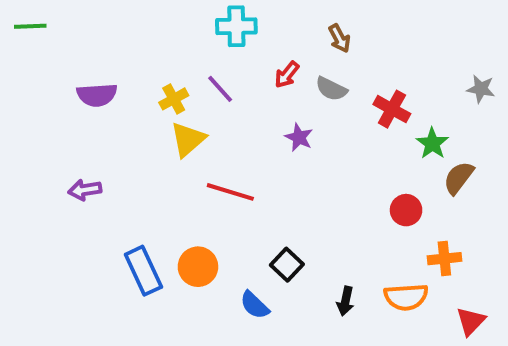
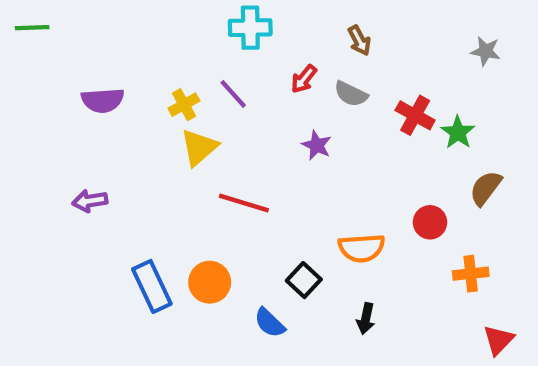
gray star: (481, 89) -> (486, 51), moved
green star: (432, 143) -> (458, 132), moved
orange semicircle: (406, 297) -> (362, 248), moved

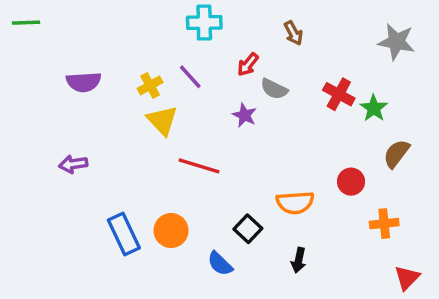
gray star: (486, 51) -> (396, 42), size x1.5
gray semicircle: (351, 94) -> (274, 89), moved
purple star: (317, 145) -> (244, 115), moved
yellow triangle: (199, 147) -> (162, 120), turned -32

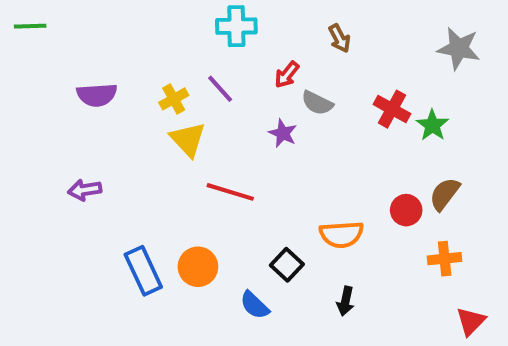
brown semicircle: (396, 154) -> (445, 194), moved

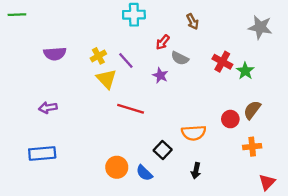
purple line: (220, 89) -> (126, 61), moved
orange circle: (198, 267) -> (117, 167), moved
blue rectangle: (143, 271) -> (42, 153), moved, turned -70

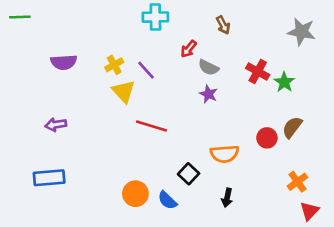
purple star: (160, 75) -> (209, 94), moved
orange cross: (252, 147) -> (298, 182), moved, turned -30

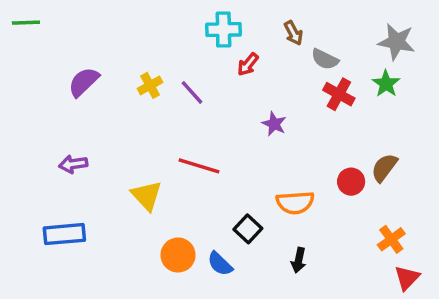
cyan cross: (155, 17) -> (223, 30), moved
purple semicircle: (64, 62) -> (84, 82), turned 140
gray semicircle: (209, 67) -> (325, 59), moved
green star: (284, 82) -> (386, 84), moved
yellow triangle: (124, 91) -> (147, 196), moved

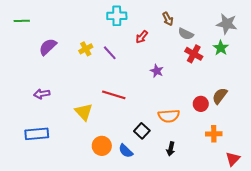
green line: (26, 23) -> (22, 21), moved
cyan cross: (223, 30) -> (117, 16), moved
orange cross: (391, 239) -> (214, 134), moved, turned 35

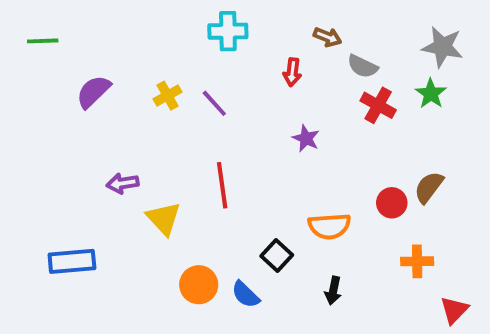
brown arrow: (168, 19) -> (327, 37), turned -40
red arrow: (142, 37) -> (292, 72), moved, turned -32
purple arrow: (42, 94) -> (123, 183), moved
red line: (114, 95) -> (222, 185), turned 65

